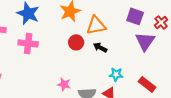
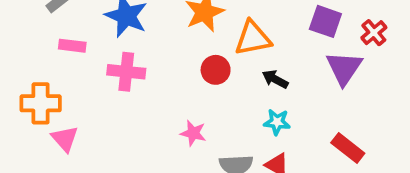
black arrow: (100, 47) -> (275, 79), moved
cyan star: (116, 74) -> (277, 122), moved
pink star: (64, 84) -> (193, 133), moved

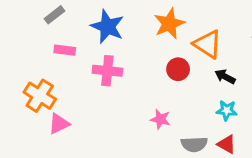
orange triangle: (253, 38) -> (207, 44), turned 44
orange cross: (41, 103) -> (40, 96), turned 32
pink triangle: (65, 139) -> (59, 124), turned 45

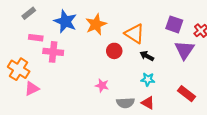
orange star: (169, 24) -> (96, 24), moved
pink cross: (107, 71) -> (53, 52), moved

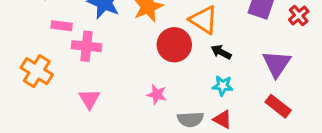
purple triangle: (184, 50) -> (277, 64), moved
red circle: (114, 51) -> (174, 45), size x1.5
pink triangle: (32, 89) -> (89, 99), moved, turned -35

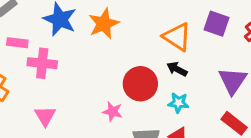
orange triangle: (204, 20) -> (177, 37), moved
red circle: (174, 45) -> (140, 84), moved

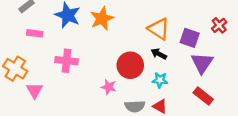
purple square: (217, 24) -> (190, 38), moved
pink cross: (42, 63) -> (66, 61), moved
pink triangle: (45, 116) -> (35, 90), moved

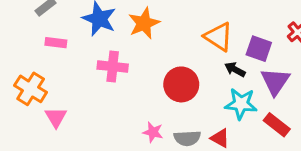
black arrow: (159, 54) -> (235, 70), moved
pink cross: (66, 61) -> (113, 67), moved
cyan star: (160, 80) -> (241, 104), moved, size x1.5
pink star: (109, 87) -> (153, 132), moved

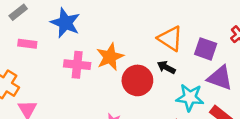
orange star: (144, 23) -> (110, 57), moved
black arrow: (235, 70) -> (166, 67), moved
purple triangle: (275, 81) -> (220, 78), turned -44

